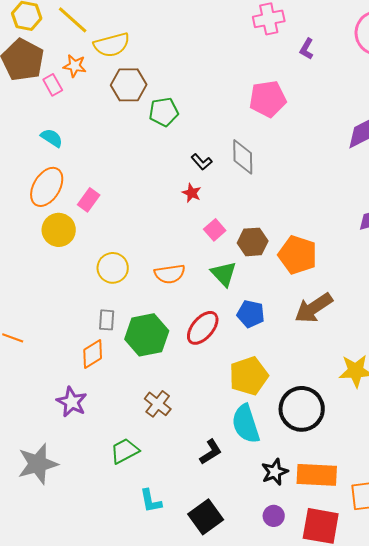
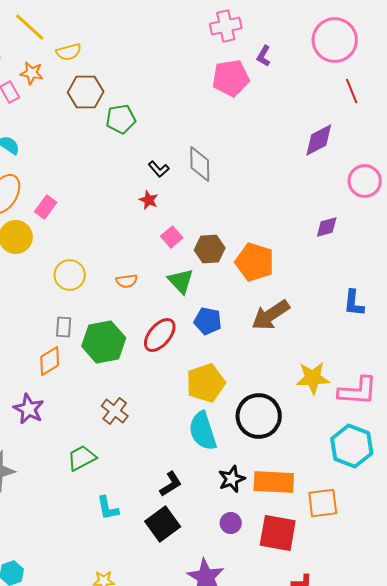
yellow semicircle: (112, 45) -> (69, 52), size x0.7
pink pentagon: (268, 99) -> (231, 78), moved
orange semicircle: (170, 274) -> (127, 281), size x0.7
black L-shape: (211, 452) -> (171, 484), moved

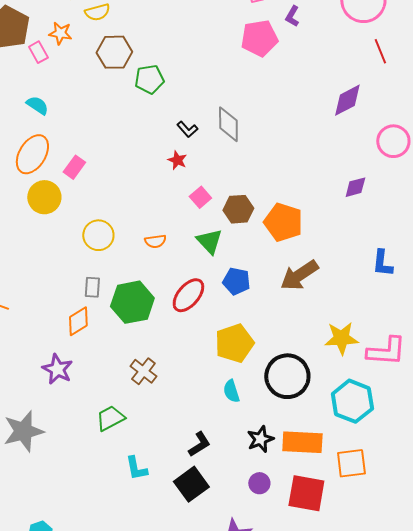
cyan semicircle: (203, 431) -> (231, 391), size x0.6
cyan hexagon: (352, 446) -> (352, 401), moved

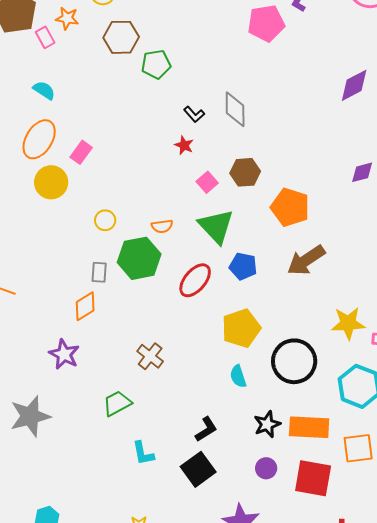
brown hexagon: (238, 209) -> (245, 172), moved
yellow circle: (98, 235) -> (105, 220), size x0.7
green triangle: (209, 241) -> (216, 226), size x1.4
green hexagon: (132, 302) -> (139, 258), moved

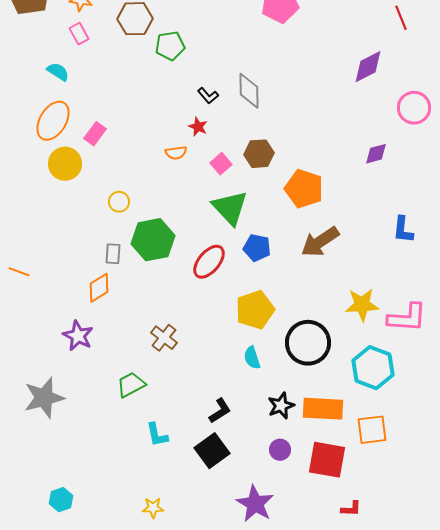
pink rectangle: (45, 37) -> (79, 34), moved
orange semicircle: (162, 226) -> (176, 153), moved

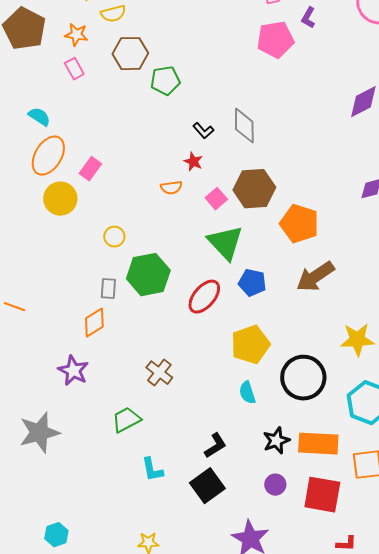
cyan semicircle: (58, 72) -> (39, 117), moved
brown hexagon: (259, 154) -> (254, 189), size x1.4

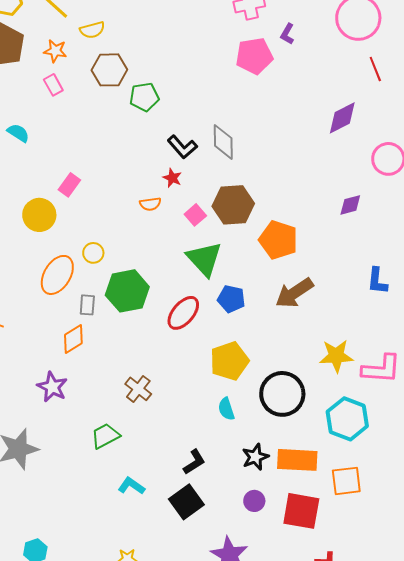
black L-shape: (203, 131) -> (182, 147), size x1.4
orange ellipse: (48, 156) -> (57, 275), moved
cyan L-shape: (152, 470) -> (131, 486), turned 136

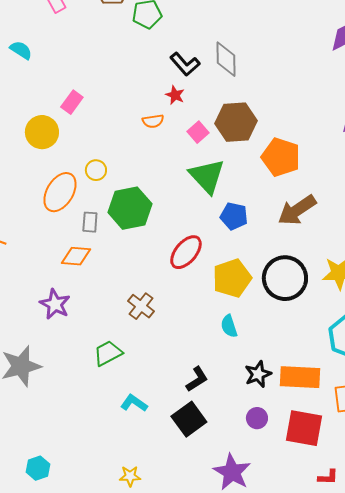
red ellipse: (183, 313) -> (186, 252), moved
orange diamond: (73, 339) -> (76, 256), turned 36
black circle: (282, 394) -> (285, 278), moved

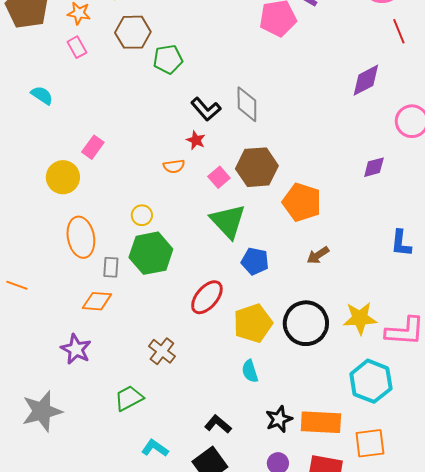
yellow circle: (96, 170) -> (142, 215), moved
orange ellipse: (60, 192) -> (81, 237), turned -42
brown arrow: (297, 210) -> (318, 255), size x0.6
black L-shape: (197, 379) -> (218, 424), turned -108

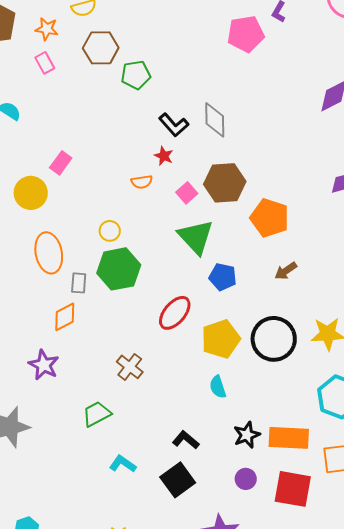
orange diamond: (97, 301) -> (65, 317), turned -32

